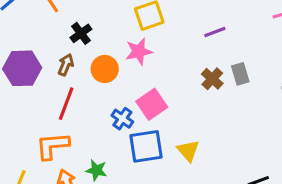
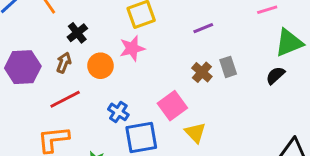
red line: (66, 104) -> (65, 99), turned 44
pink square: (152, 104) -> (172, 106), moved
yellow triangle: (188, 151) -> (195, 133), moved

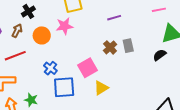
yellow triangle: (195, 133) -> (101, 88), turned 35

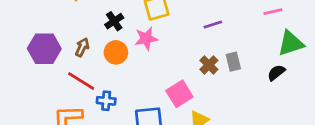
black cross: (28, 11) -> (114, 21), moved
red line: (15, 56) -> (81, 81), turned 55
blue cross: (50, 68) -> (106, 101), moved, turned -32

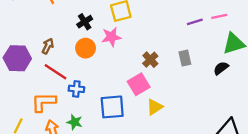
purple line: (213, 24) -> (195, 22), moved
brown arrow: (82, 47) -> (48, 46), moved
purple hexagon: (44, 49) -> (17, 58), moved
brown cross: (209, 65) -> (150, 60), moved

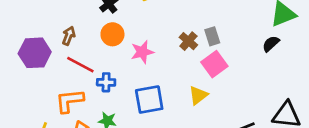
pink star: (111, 37) -> (142, 52), moved
gray rectangle: (185, 58) -> (212, 36), moved
pink square: (139, 84) -> (214, 64), moved

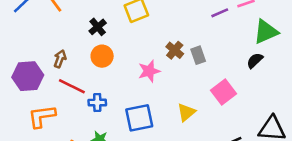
brown cross: (188, 41) -> (175, 50), moved
pink star: (142, 52) -> (149, 71), moved
pink square: (214, 64) -> (223, 92), moved
orange L-shape: (70, 101) -> (42, 116), moved

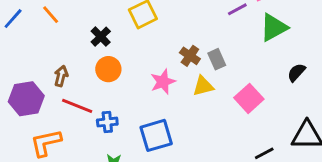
green triangle: (266, 32) -> (274, 27), moved
black semicircle: (255, 61) -> (296, 72), moved
yellow triangle: (186, 112) -> (203, 86), moved, turned 30

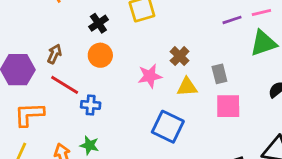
gray rectangle: (217, 59) -> (219, 74), moved
pink square: (249, 98) -> (228, 106), turned 32
blue square: (156, 135) -> (168, 127), moved, turned 32

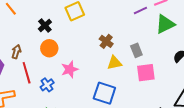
pink star: (150, 76) -> (70, 69), moved
red line: (65, 85) -> (27, 73), turned 50
blue cross: (91, 105) -> (47, 85), turned -32

